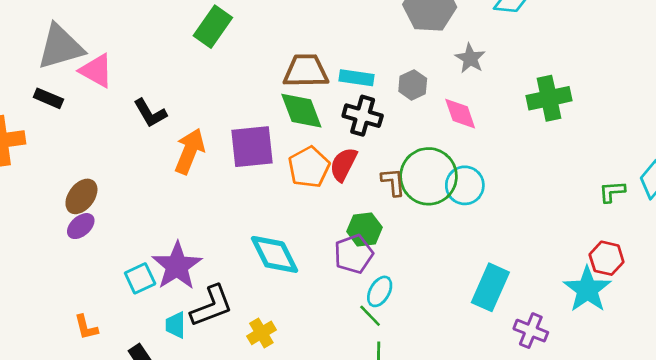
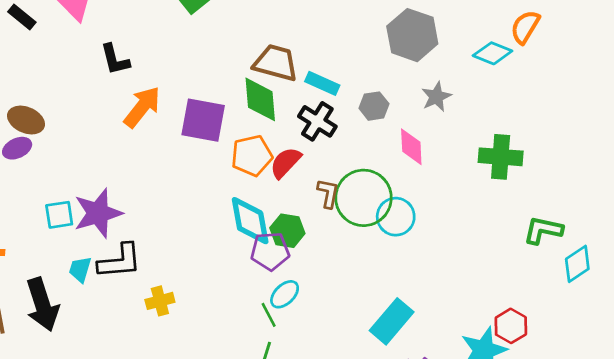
green L-shape: (612, 192) -> (543, 230), moved, size x1.4
brown ellipse: (81, 196) -> (26, 120), turned 60
cyan diamond: (274, 254) -> (250, 221), moved

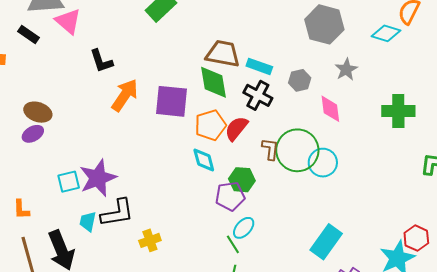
cyan diamond: (250, 221) -> (204, 160), moved, size x0.7

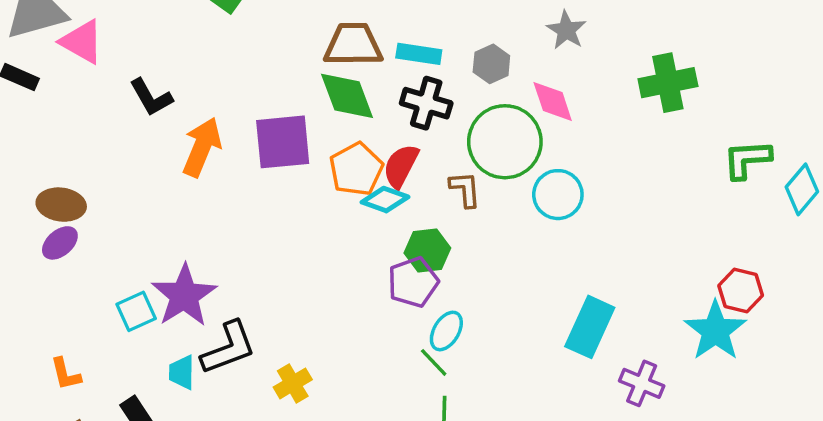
green circle: (297, 150) -> (505, 142), moved
cyan diamond: (204, 160) -> (385, 200), moved, turned -44

